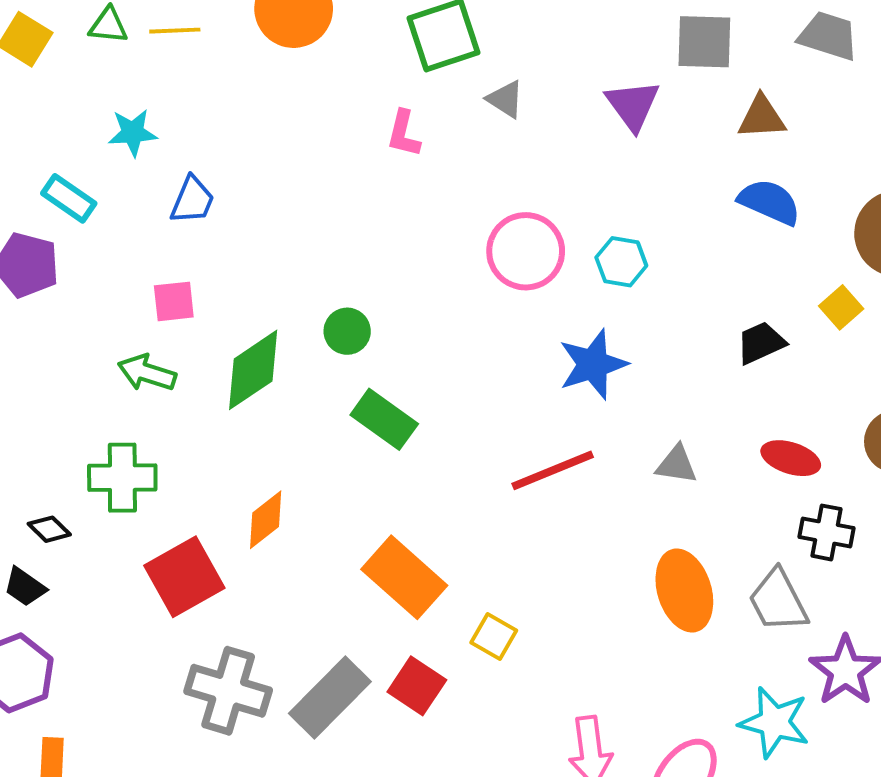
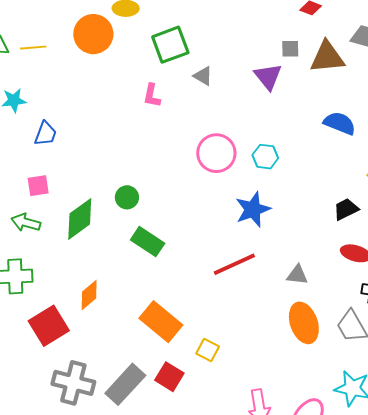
gray square: (704, 42) -> (290, 49), moved, size x0.6
brown triangle: (762, 117) -> (327, 57), moved, size x1.4
black trapezoid: (761, 343) -> (346, 209), moved
gray triangle: (677, 465) -> (297, 275), moved

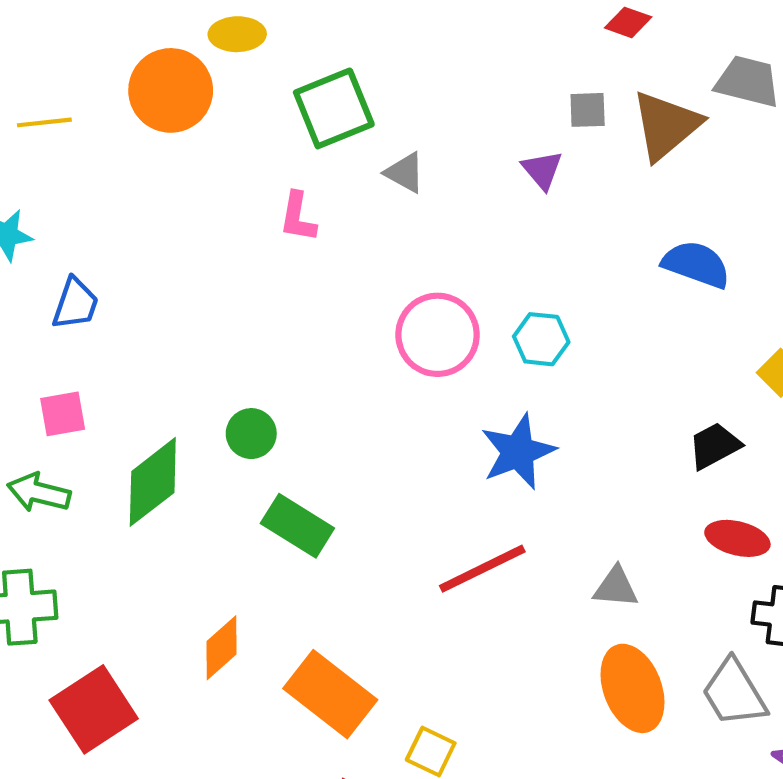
brown triangle: (327, 57) -> (666, 125), turned -33
purple triangle: (268, 77) -> (542, 170), size x0.7
orange diamond: (89, 295) -> (222, 648), moved

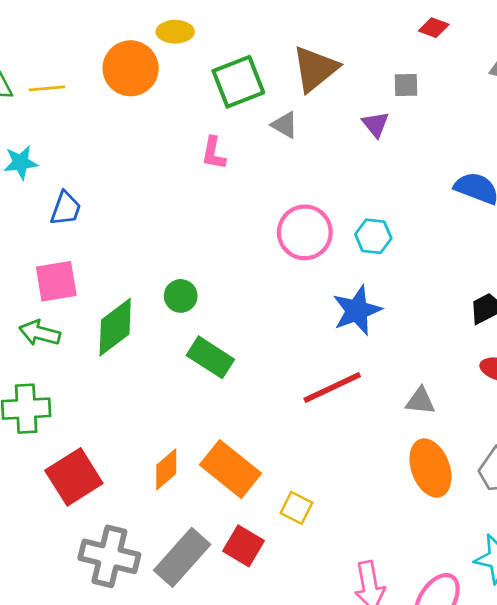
brown triangle: (666, 125) -> (315, 69), moved
pink square: (63, 414) -> (56, 281), size x1.4
orange diamond: (222, 648) -> (166, 469), moved

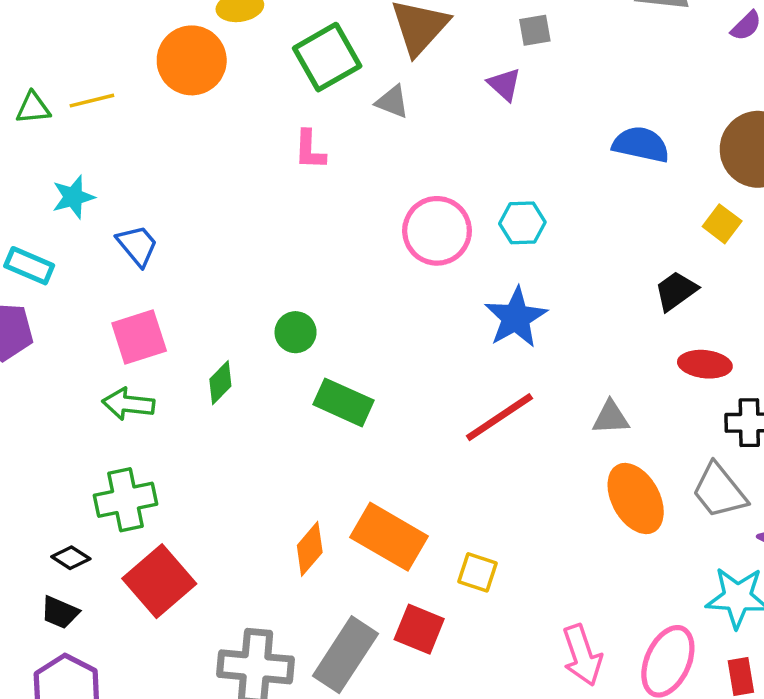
blue trapezoid: (66, 208) -> (137, 245), turned -51
green diamond: (115, 327) -> (220, 383), size x0.6
red square: (74, 477) -> (159, 581), moved

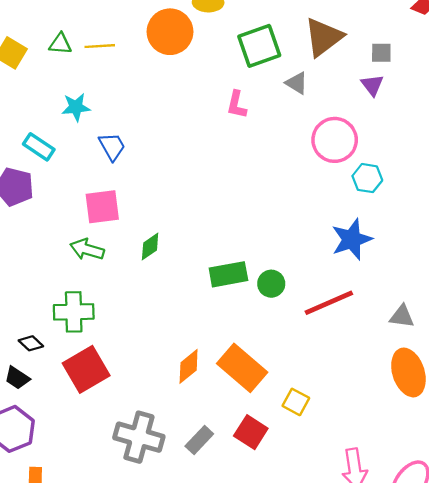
gray square: (535, 30) -> (381, 53), moved
pink circle: (437, 231) -> (335, 140), moved
green circle: (296, 332) -> (271, 284), moved
green rectangle: (344, 402) -> (228, 274), turned -45
gray rectangle: (345, 655) -> (199, 440), size x0.6

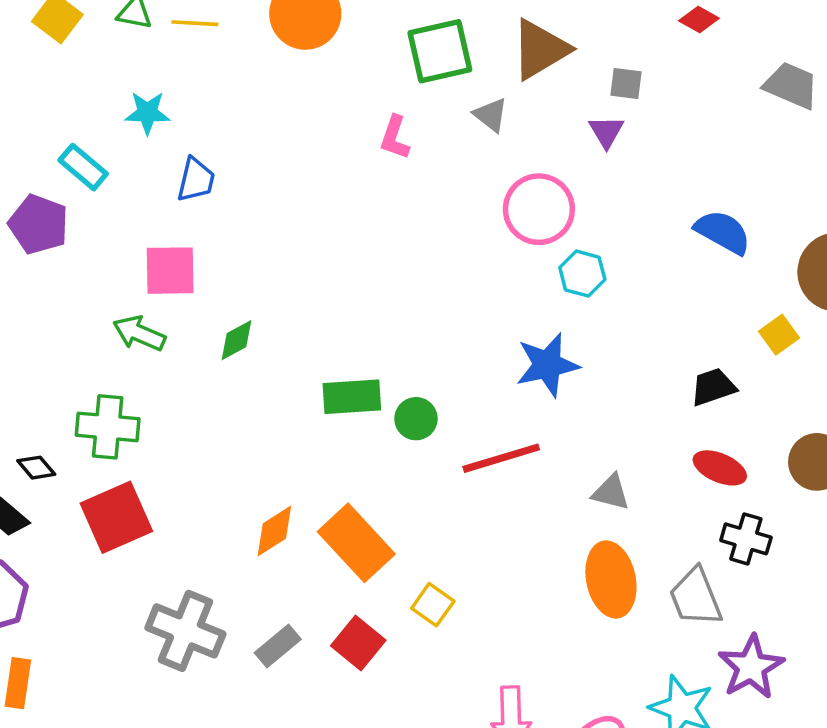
blue trapezoid: (112, 147) -> (196, 180), turned 36

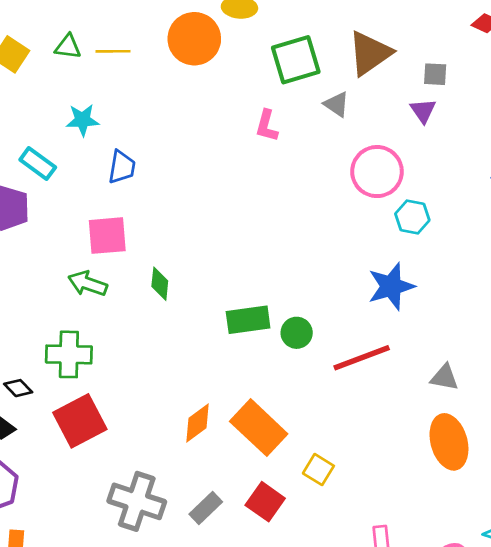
green diamond: (236, 340) -> (160, 284), turned -52

